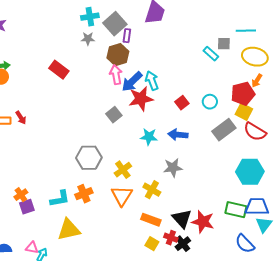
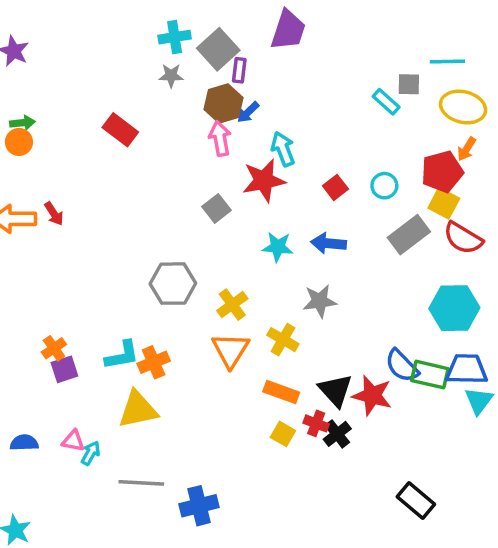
blue arrow: (132, 82) -> (248, 112), moved, size x0.6
orange cross: (84, 194) -> (154, 362), moved
blue semicircle: (245, 244) -> (402, 366), moved

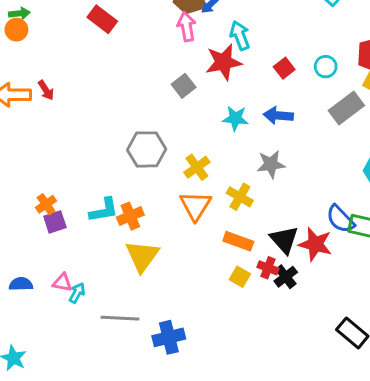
yellow triangle: (138, 409) -> (142, 256), moved, turned -42

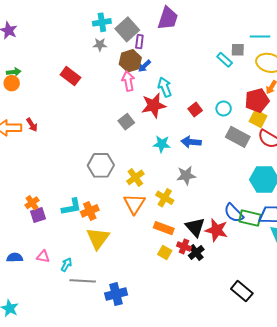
gray rectangle: (346, 108) -> (238, 137), turned 65
cyan arrow: (77, 293) -> (66, 265), moved

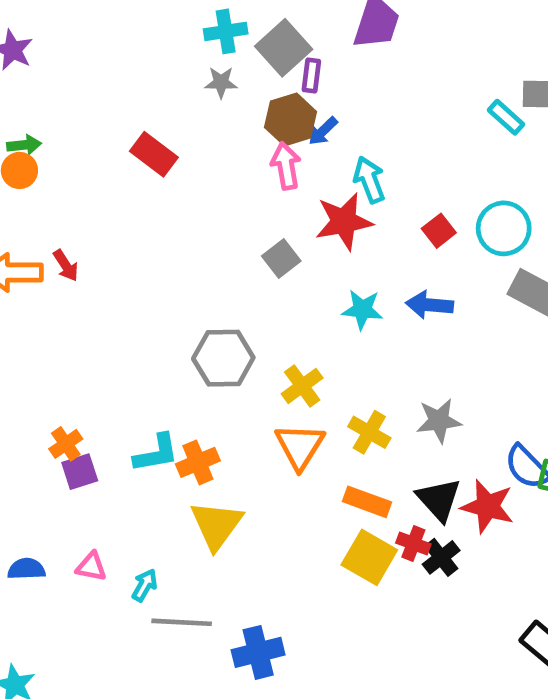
cyan circle: (224, 109) -> (504, 228), size x1.5
gray star: (186, 175) -> (439, 421), moved
yellow square: (165, 252) -> (369, 557), size x1.6

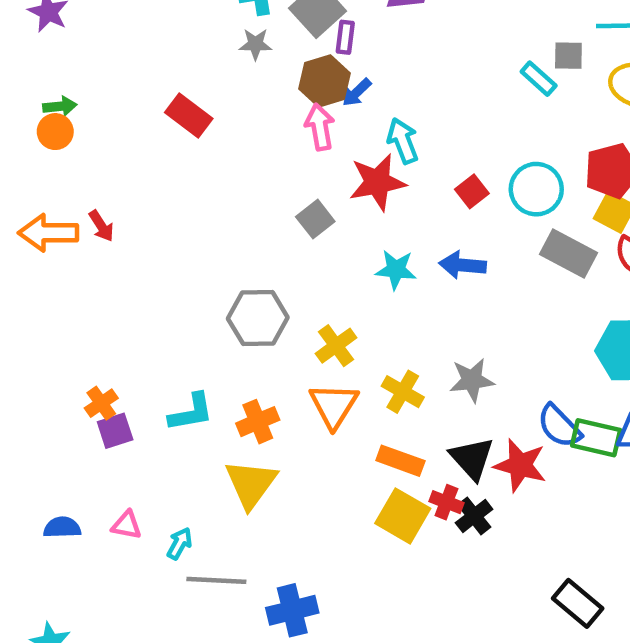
orange cross: (198, 462) -> (258, 422), moved

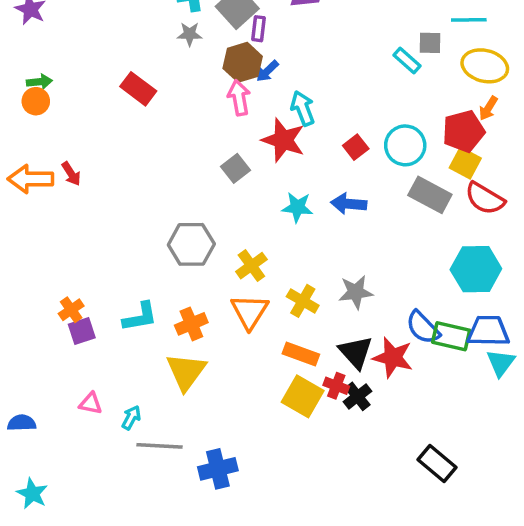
red star: (377, 182) -> (283, 140), turned 30
blue semicircle: (62, 527) -> (22, 423), moved

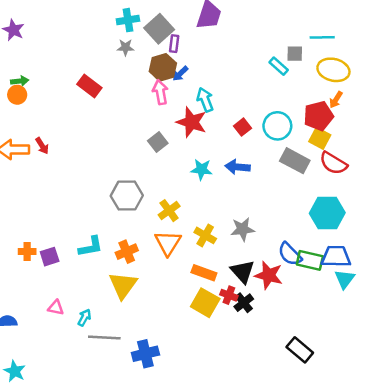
orange cross: (71, 310) -> (27, 252), moved, turned 35

